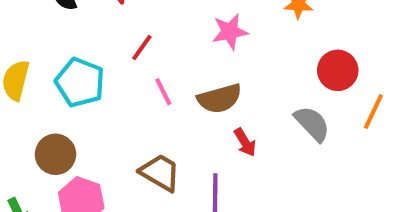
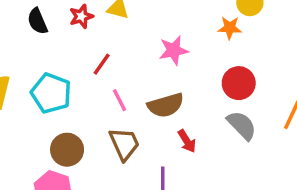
red circle: (338, 70) -> (239, 83), moved
brown circle: (56, 154) -> (67, 150), moved
brown trapezoid: (160, 173) -> (124, 144), moved, turned 36

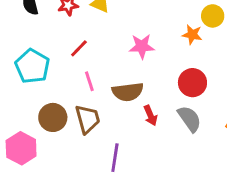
red arrow: (187, 141) -> (150, 115), moved
brown circle: (67, 150) -> (53, 117), moved

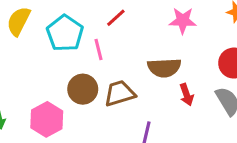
pink line: (89, 81) -> (98, 49), moved
brown trapezoid: (88, 119) -> (120, 93), turned -96

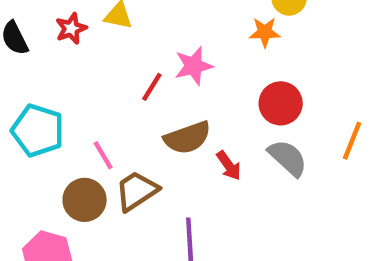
red line: (116, 18) -> (152, 87), moved
pink line: (98, 49) -> (103, 155), moved

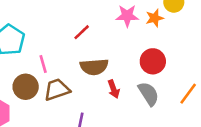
orange star: (265, 32) -> (155, 18), turned -30
pink star: (194, 66) -> (127, 16), moved

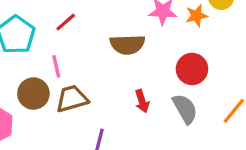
red line: (82, 32) -> (66, 22), moved
brown semicircle: (94, 67) -> (127, 44), moved

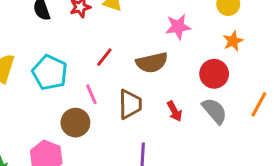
orange star: (196, 16) -> (233, 41), moved
red line: (66, 22) -> (104, 57), moved
brown trapezoid: (72, 99) -> (130, 104), moved, turned 116

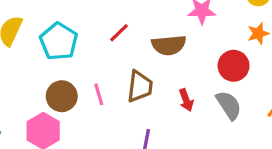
pink line: (91, 94) -> (99, 94), moved
brown circle: (75, 123) -> (62, 96), moved

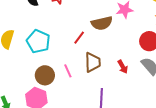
red line: (119, 33) -> (79, 38), moved
brown semicircle: (169, 45) -> (102, 23), moved

